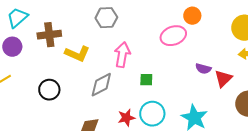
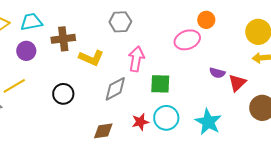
cyan trapezoid: (17, 18) -> (31, 22), turned 30
green square: (146, 80) -> (160, 84), size x1.5

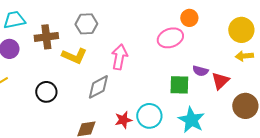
gray hexagon: (120, 22) -> (86, 24), moved
green square: (160, 84) -> (179, 85), moved

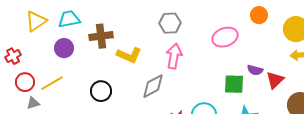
orange circle: (189, 18) -> (259, 15), moved
gray hexagon: (86, 24) -> (170, 23), moved

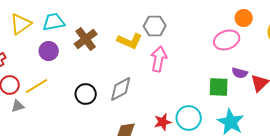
brown cross: (101, 36) -> (86, 39), turned -30
pink ellipse: (225, 37) -> (227, 40), moved
yellow L-shape: (129, 55) -> (130, 41), moved
gray diamond: (153, 86) -> (121, 89), moved

